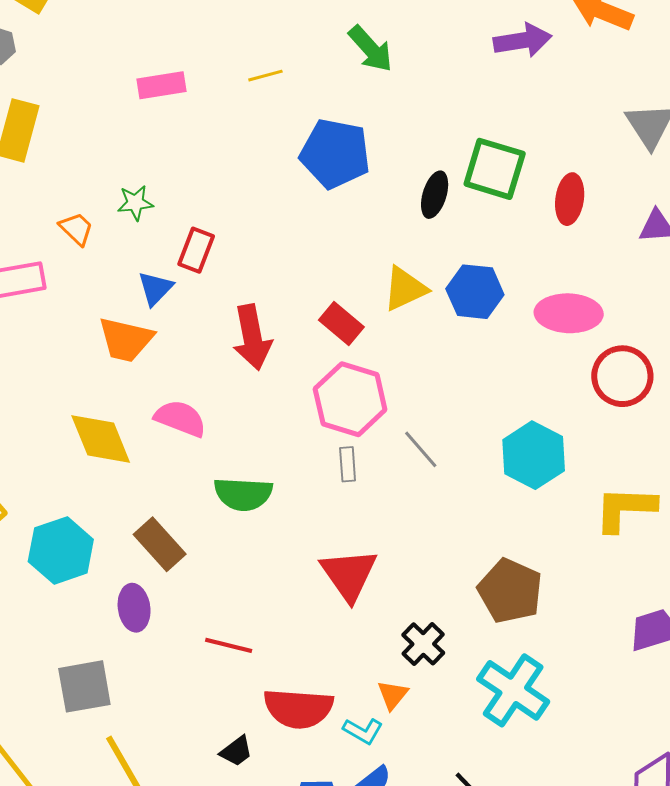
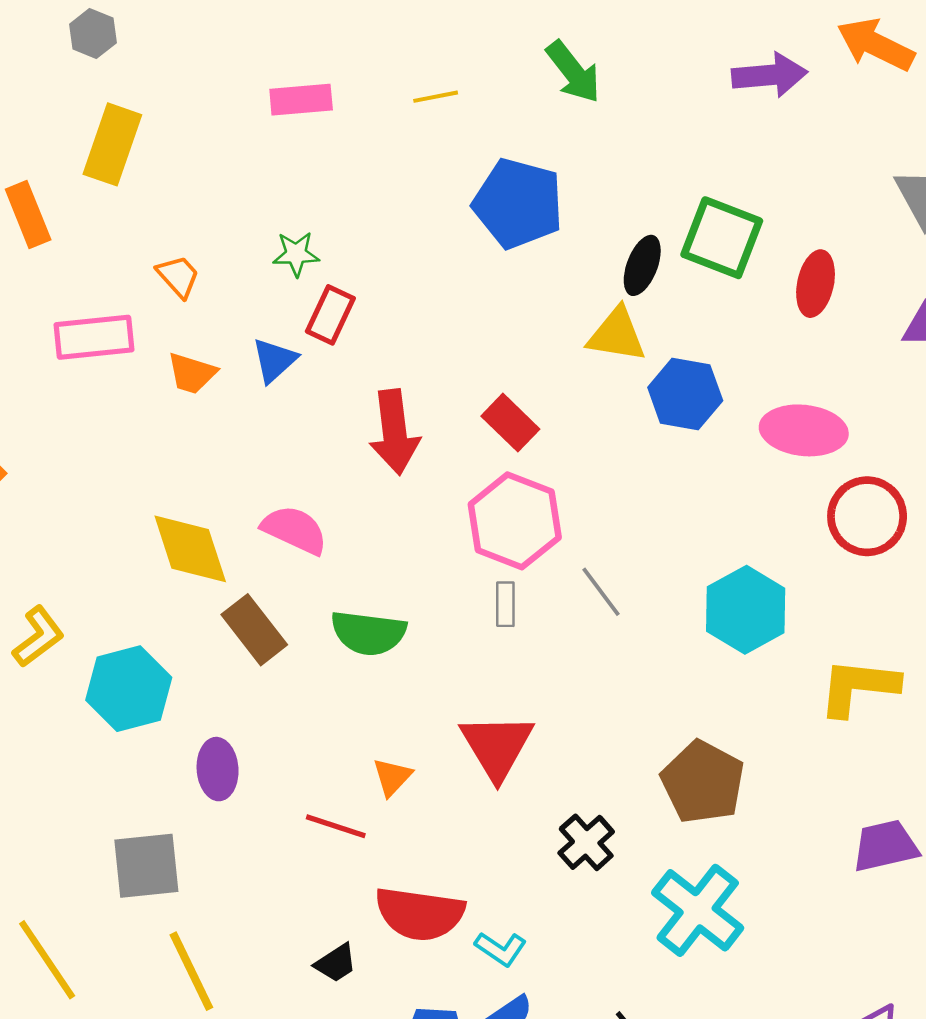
green star: (135, 203) -> (296, 254), moved
yellow triangle: (405, 289) -> (617, 335), moved, turned 30
orange trapezoid: (126, 339) -> (192, 373), moved, size x0.7
brown rectangle: (160, 544) -> (254, 630), moved
orange triangle: (393, 695) -> (392, 777), moved

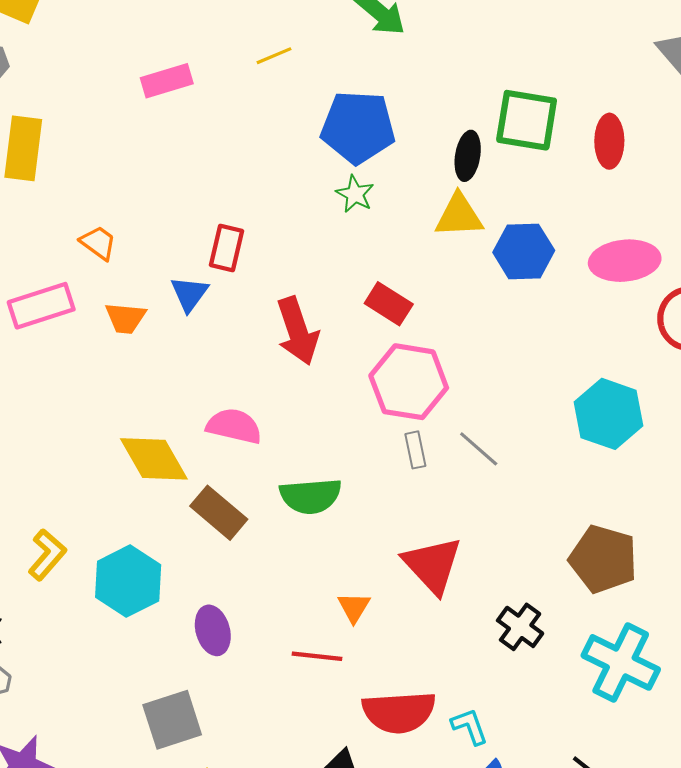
green star: (296, 254) -> (355, 194), moved, turned -30
gray line: (601, 592) -> (479, 449), moved
cyan L-shape: (501, 949) -> (470, 726), turned -132

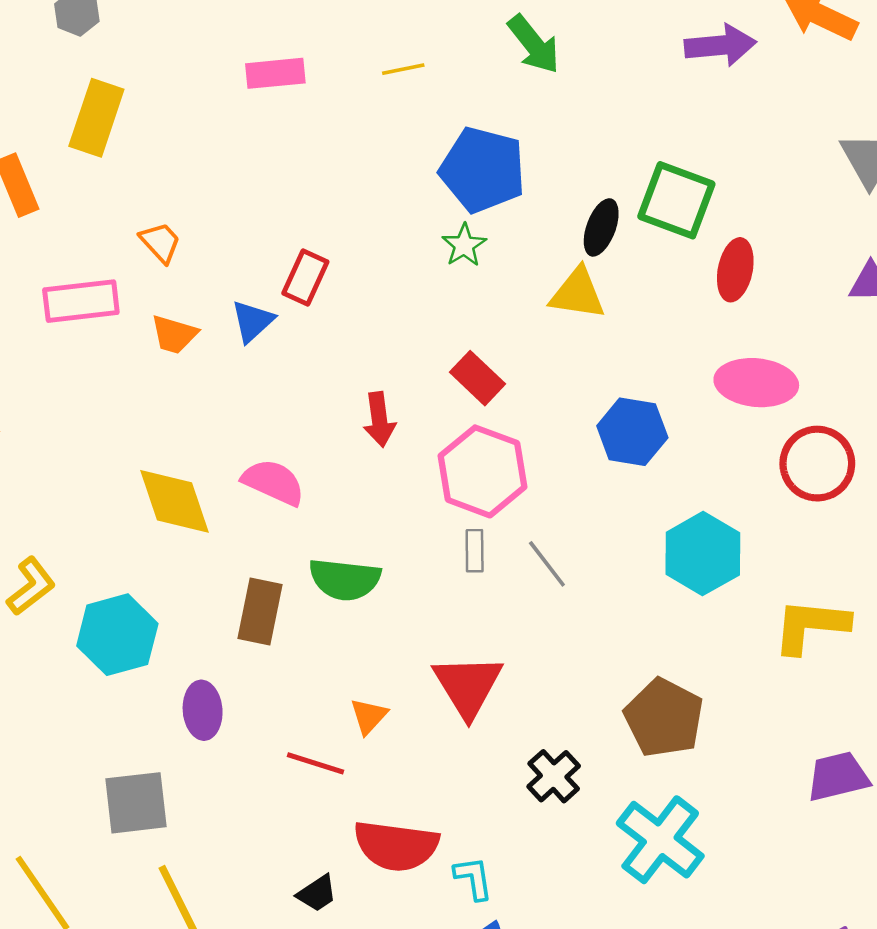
red ellipse: (609, 141) -> (735, 270), moved
blue hexagon: (524, 251) -> (632, 432), moved
red arrow: (298, 331) -> (379, 419), moved, size x0.7
brown rectangle: (219, 513) -> (260, 611), moved, turned 50

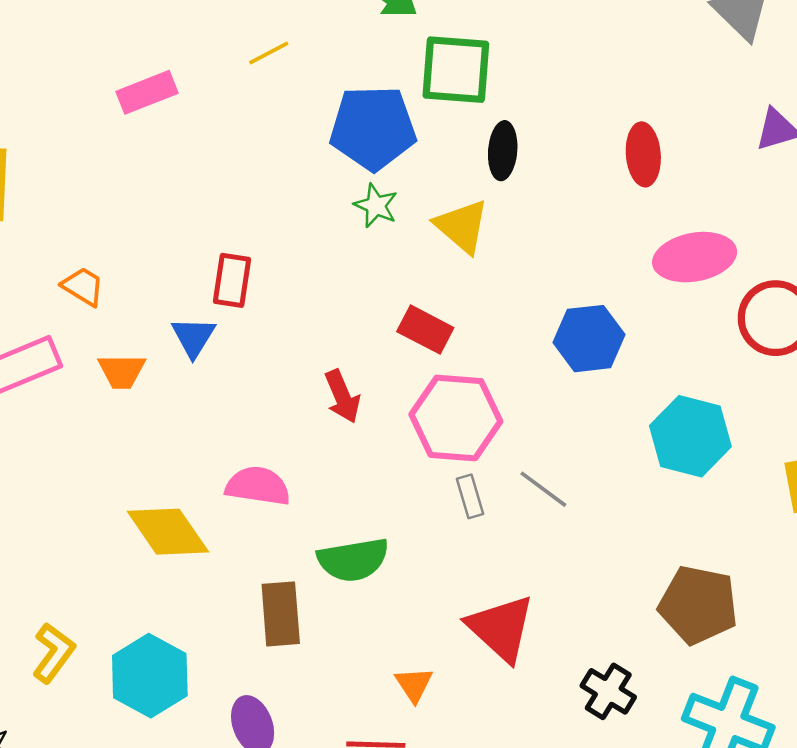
green square: (676, 200) -> (456, 70), moved
yellow triangle: (578, 294) -> (462, 226), moved, turned 48

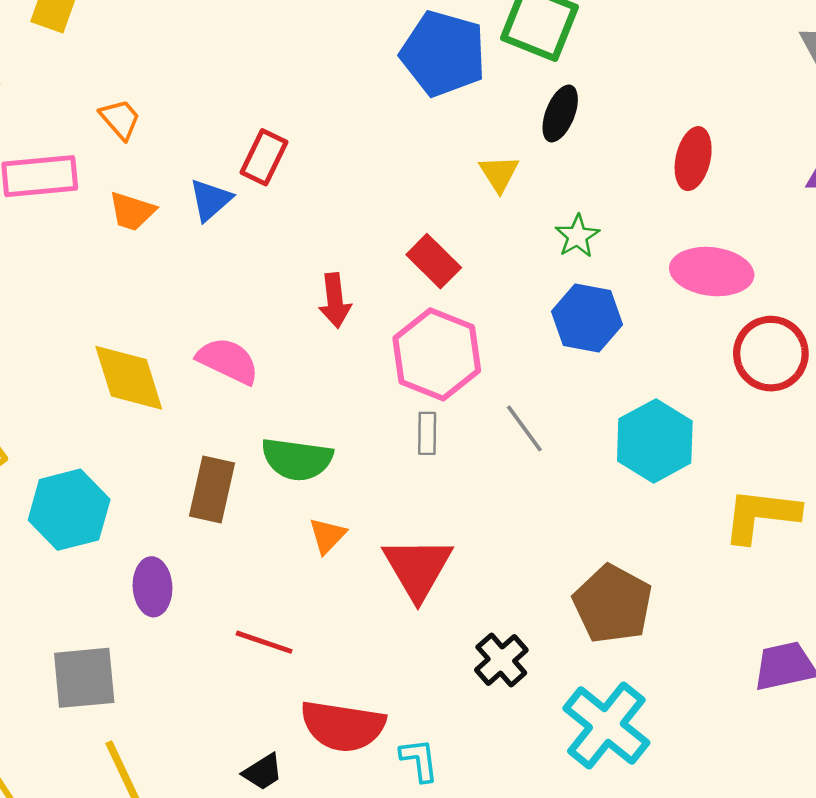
green star: (376, 206) -> (577, 236), moved
yellow triangle: (462, 226) -> (499, 173), size x0.7
gray line: (543, 489) -> (524, 428), moved
orange triangle: (414, 684) -> (327, 536), moved

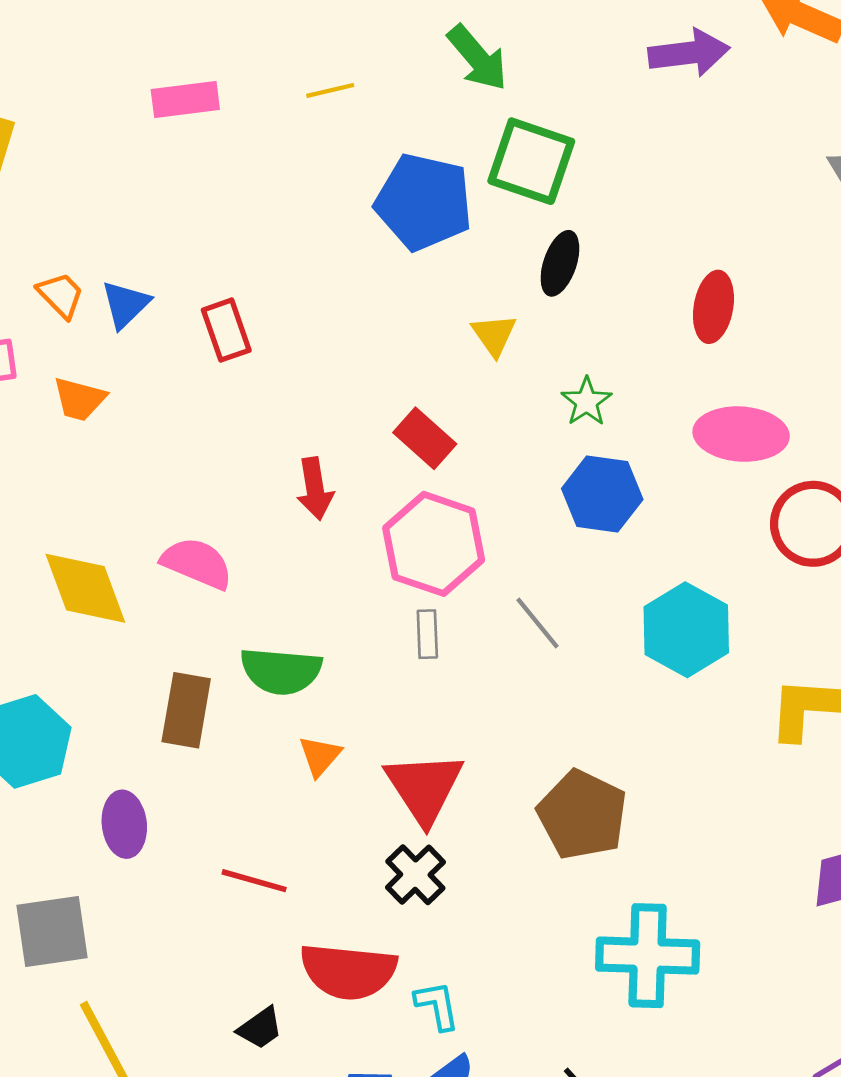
red rectangle: (264, 157) -> (226, 330), turned -42
blue triangle: (210, 200) -> (125, 304), moved
brown pentagon: (613, 604) -> (582, 815), moved
black cross: (501, 660) -> (415, 875), moved
cyan cross: (606, 726) -> (648, 956), turned -34

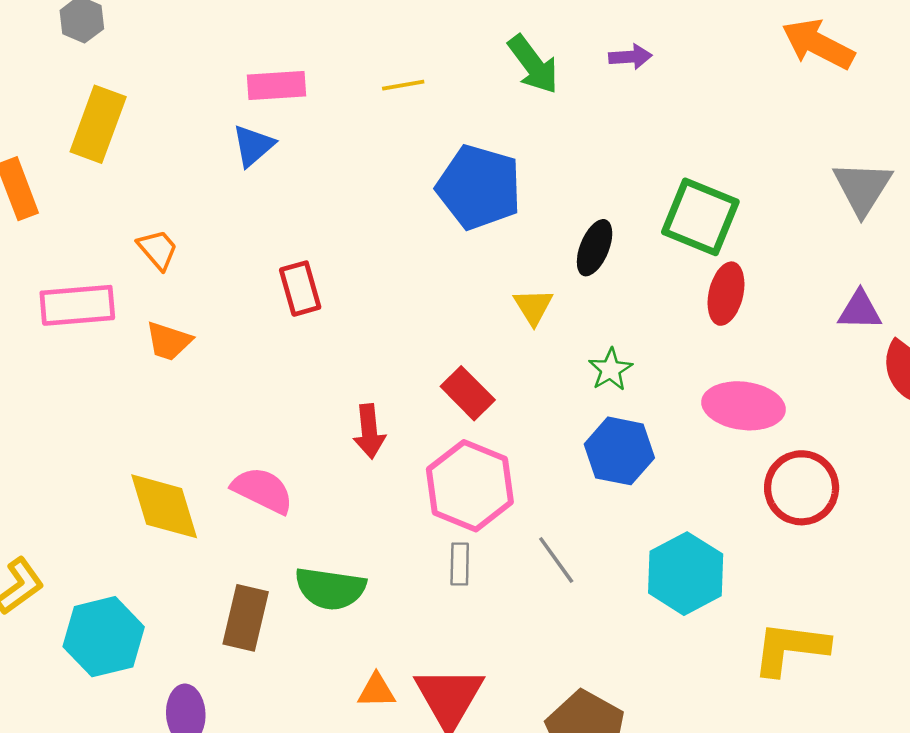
purple arrow: (689, 53) -> (630, 57), moved, size x0.6
green square: (531, 161) -> (700, 217), moved
blue triangle: (125, 304) -> (253, 146), moved
orange triangle: (320, 756) -> (376, 691), moved, turned 45

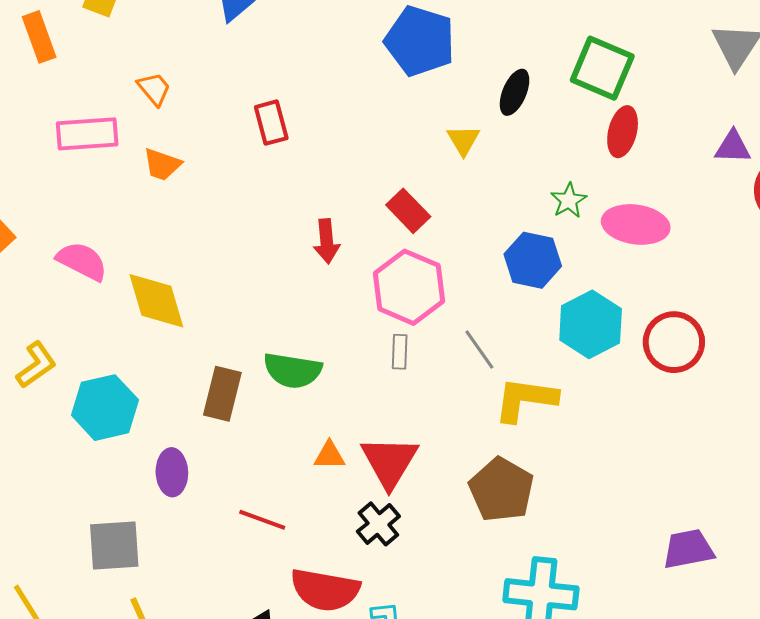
green star: (610, 370) -> (569, 200), moved
red circle: (802, 488) -> (674, 342), moved
pink semicircle: (263, 490) -> (82, 261), moved
cyan hexagon: (686, 574) -> (591, 324), moved
yellow L-shape: (790, 648) -> (525, 399), moved

